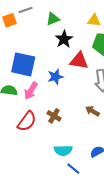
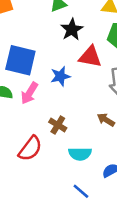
red semicircle: (27, 121) -> (30, 149), moved
cyan semicircle: (63, 150) -> (80, 154), moved

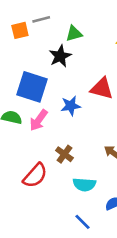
black star: (72, 30) -> (60, 56), moved

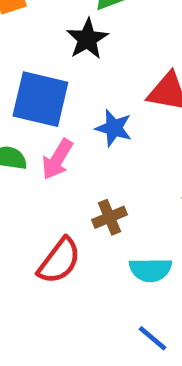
blue star: (71, 106) -> (114, 128), turned 30
brown cross: (64, 154) -> (110, 217), turned 36

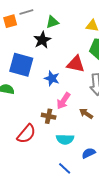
pink arrow: (57, 159) -> (63, 101), moved
brown cross: (110, 217) -> (49, 116), turned 32

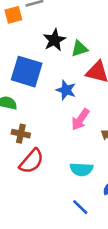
green triangle: (52, 22) -> (79, 49), moved
brown cross: (49, 116) -> (21, 134), moved

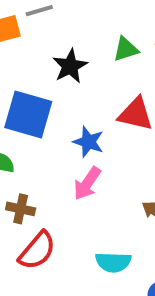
green triangle: (79, 49) -> (126, 49), moved
pink arrow: (80, 119) -> (87, 183), moved

